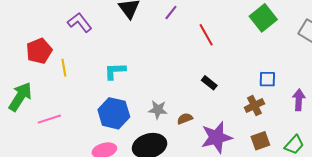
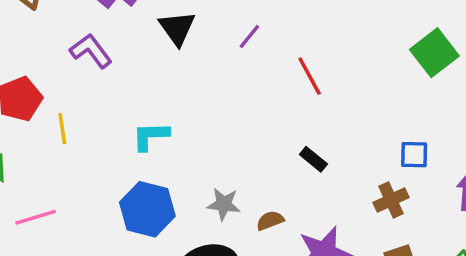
green square: (263, 18) -> (434, 53), moved

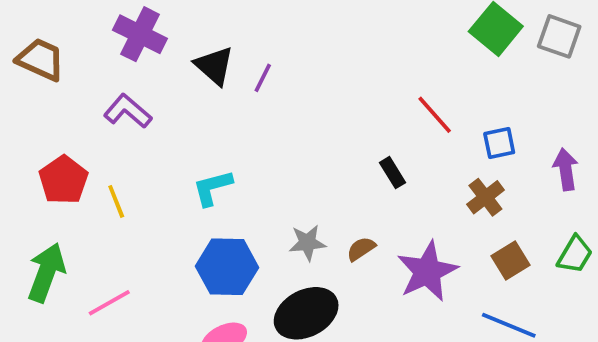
purple line: (249, 36) -> (263, 78), moved
red line: (310, 76) -> (435, 115), moved
black rectangle: (313, 159) -> (392, 173), turned 32

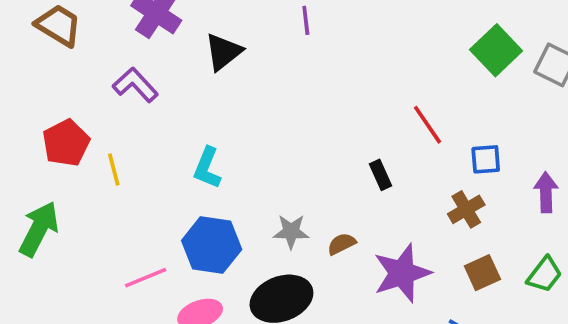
black triangle: (214, 66) -> (223, 52), turned 33
purple line: (263, 78) -> (306, 20), moved, turned -40
cyan L-shape: (212, 188) -> (207, 168), turned -60
pink line: (109, 303) -> (146, 278), moved

